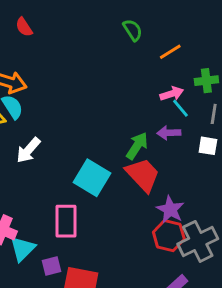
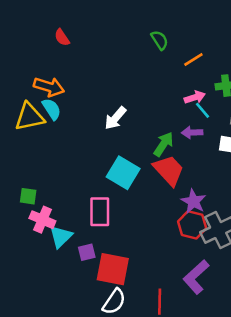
white arrow: (28, 150) -> (115, 118), moved

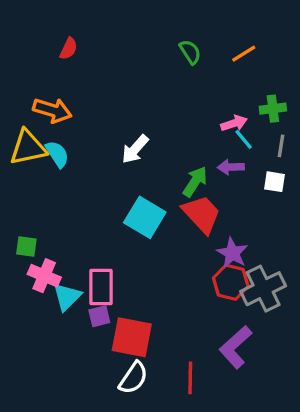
red semicircle: (62, 37) -> (69, 49), turned -120
orange line: (193, 60) -> (244, 54), moved
cyan semicircle: (52, 109) -> (57, 154), moved
pink rectangle: (100, 212) -> (101, 287), moved

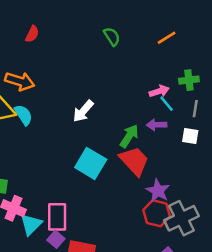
green semicircle: (190, 52) -> (112, 36), moved
purple square: (99, 316) -> (56, 239), turned -35

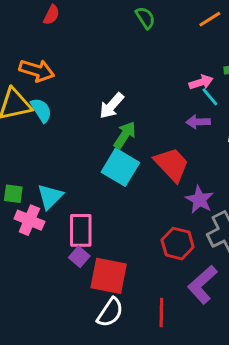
green arrow: (129, 136) -> (125, 135), moved
red hexagon: (157, 213) -> (178, 244), moved
cyan triangle: (31, 224) -> (50, 197), moved

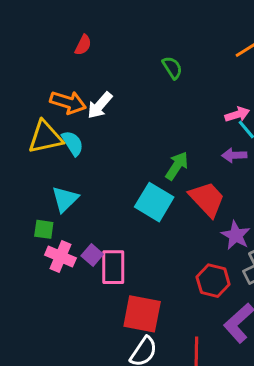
green semicircle: (145, 18) -> (172, 68), moved
white arrow: (112, 106) -> (100, 105), moved
green arrow: (125, 135) -> (177, 166), moved
cyan triangle: (50, 197) -> (65, 199), moved
purple square: (79, 257) -> (92, 255), moved

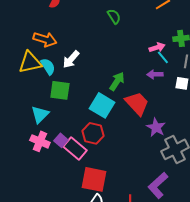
white arrow: (100, 105) -> (71, 59), moved
cyan triangle: (65, 199) -> (40, 114), moved
green square: (44, 229) -> (60, 90), moved, size x1.5
pink rectangle: (113, 267) -> (75, 148), turned -50
red hexagon: (213, 281) -> (93, 133), moved

